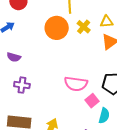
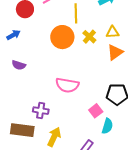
pink semicircle: (76, 84) -> (67, 85), moved
purple cross: (22, 85) -> (41, 111), moved

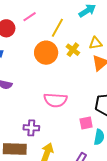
yellow line: (76, 13) -> (57, 28), turned 36
pink square: (96, 111) -> (86, 123), turned 32

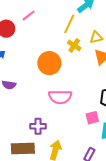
yellow line: (57, 28) -> (69, 24), moved
orange circle: (46, 53) -> (49, 63), moved

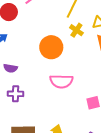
purple cross: (38, 126) -> (16, 94), moved

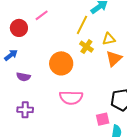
purple semicircle: (10, 68) -> (23, 77), moved

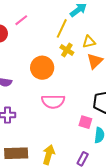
pink square: (103, 119) -> (85, 122), turned 32

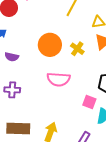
yellow cross: (67, 50) -> (77, 49), moved

